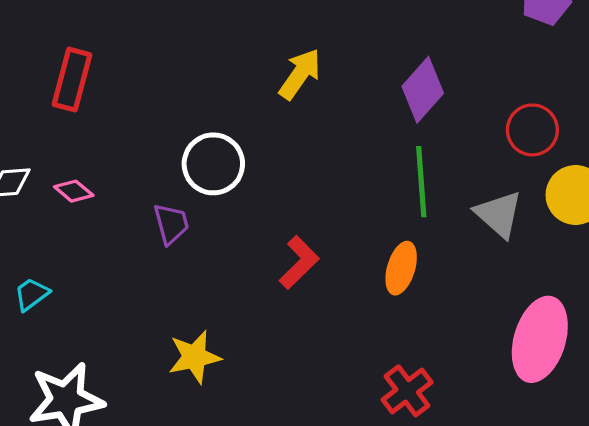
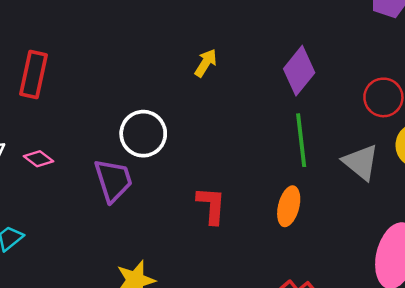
yellow arrow: (300, 74) -> (206, 63), size x0.7
purple trapezoid: (171, 224) -> (113, 180), size x1.4
red L-shape: (299, 262) -> (211, 205), turned -39

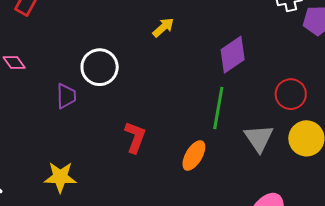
purple trapezoid: (113, 180) -> (66, 96), size x0.7

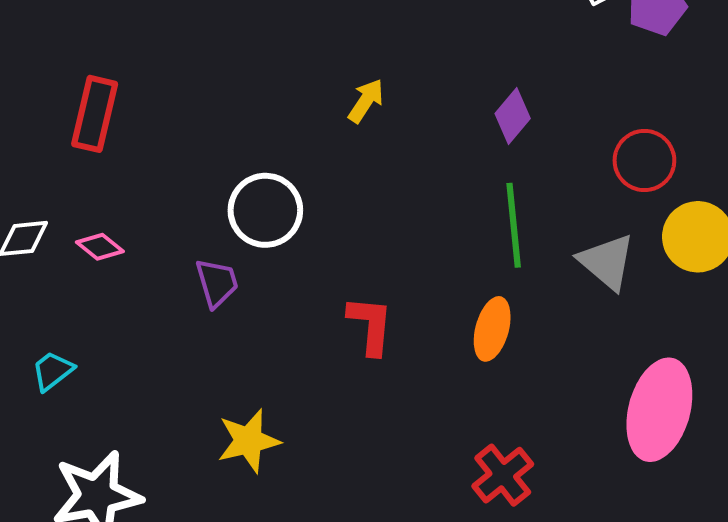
purple diamond: (233, 55) -> (513, 116), size x0.7

